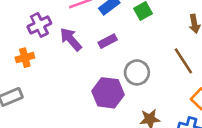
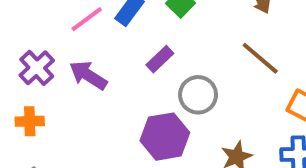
purple rectangle: (108, 41) -> (160, 59), moved
orange cross: (25, 58) -> (30, 121), turned 30

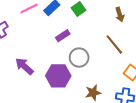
purple arrow: (88, 75) -> (24, 66), moved

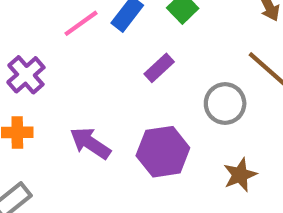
gray circle: (79, 58) -> (225, 103), moved

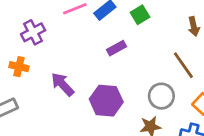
gray circle: (225, 103) -> (161, 96), moved

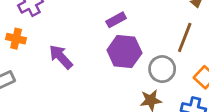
brown line: (183, 65) -> (185, 37), turned 56
purple hexagon: (106, 101) -> (124, 51), moved

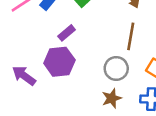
purple hexagon: (124, 51) -> (59, 62), moved

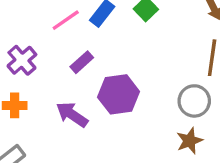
purple rectangle: (67, 33) -> (82, 62), moved

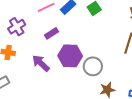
gray circle: (194, 101) -> (93, 66), moved

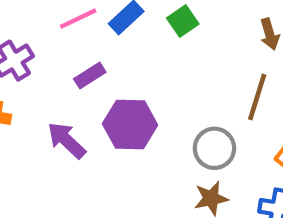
gray circle: (93, 66) -> (214, 148), moved

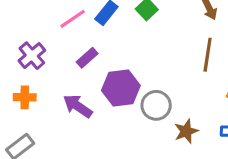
gray circle: (214, 148) -> (156, 105), moved

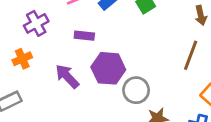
purple rectangle: (87, 58) -> (84, 36), turned 36
orange cross: (25, 97) -> (22, 59), turned -36

